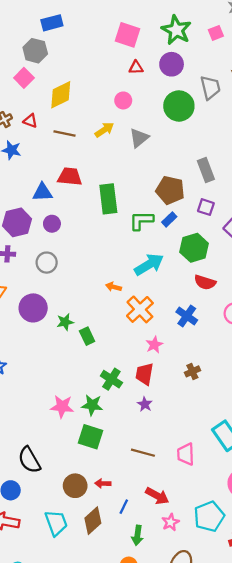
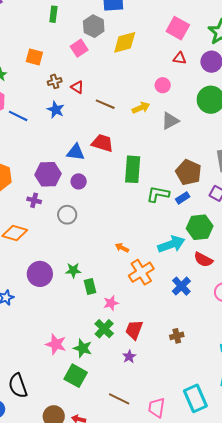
yellow diamond: (61, 95) -> (125, 42), moved
cyan arrow: (149, 265) -> (171, 244), moved
purple circle: (33, 308) -> (40, 274), moved
pink star: (154, 345) -> (111, 303), moved

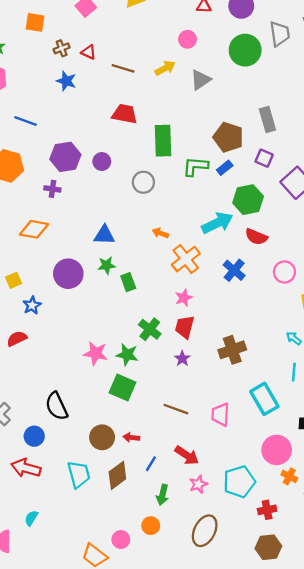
blue line: (18, 116) -> (26, 121), moved
blue triangle: (76, 152) -> (104, 235), moved
gray circle: (67, 215) -> (143, 182), moved
pink star: (111, 303) -> (184, 298), moved
brown cross: (177, 336) -> (232, 350), moved, size x1.6

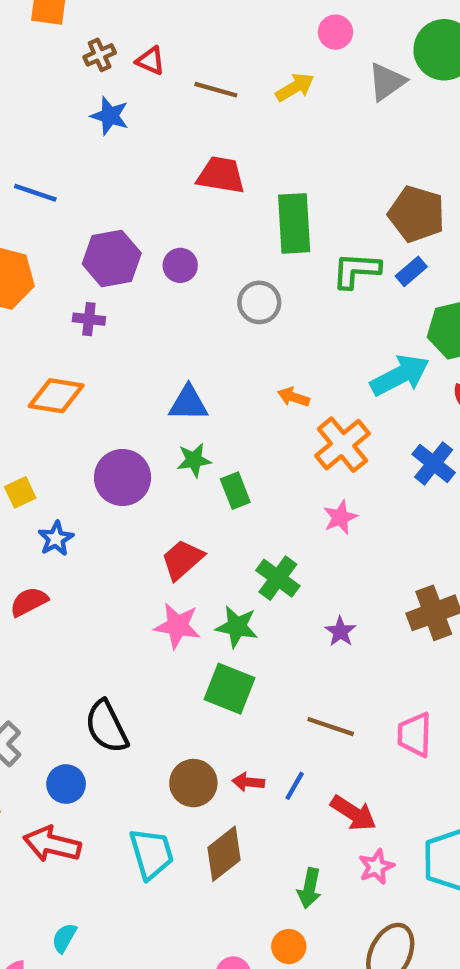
gray triangle: (201, 80) -> (387, 82), moved
red trapezoid: (185, 327) -> (182, 560), moved, turned 35
blue line: (151, 464) -> (295, 786), moved

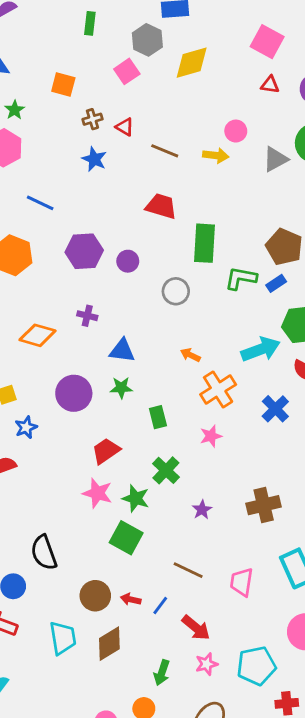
pink circle: (335, 32) -> (236, 131), moved
yellow arrow: (295, 87) -> (216, 155), turned 30
purple cross: (89, 319) -> (87, 316), moved
green rectangle: (235, 491) -> (158, 417), moved

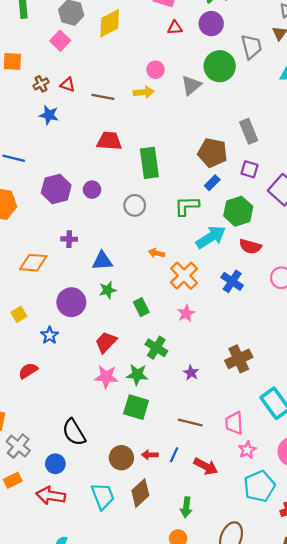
green L-shape: (241, 278) -> (187, 206), moved
blue star: (26, 427) -> (50, 335), moved
pink star: (207, 664) -> (247, 450), moved

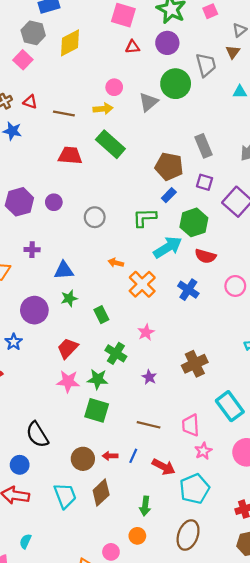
green rectangle: (149, 163) -> (110, 144), moved, turned -40
pink star: (186, 313) -> (146, 332), moved
cyan pentagon: (259, 486) -> (194, 489), moved

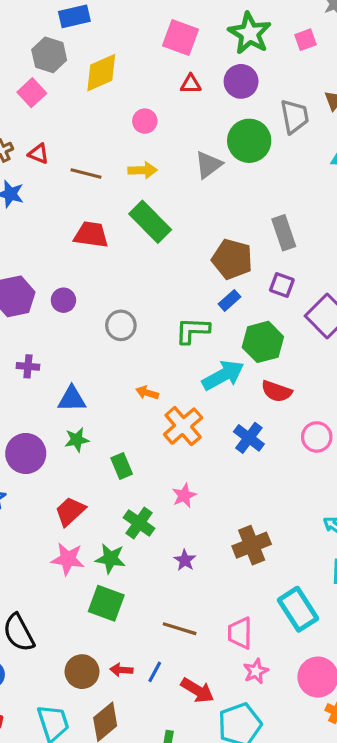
pink circle: (114, 87) -> (145, 121), moved

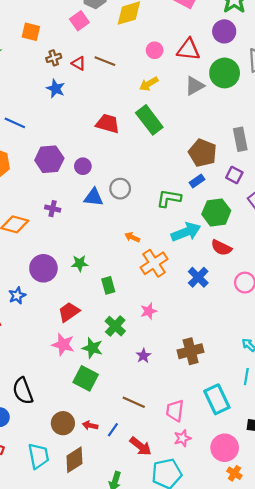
red triangle: (191, 84) -> (188, 50), moved, size x1.6
yellow arrow: (143, 170) -> (149, 84), turned 144
brown line: (86, 173) -> (105, 61), moved
blue triangle: (72, 399) -> (94, 197), moved

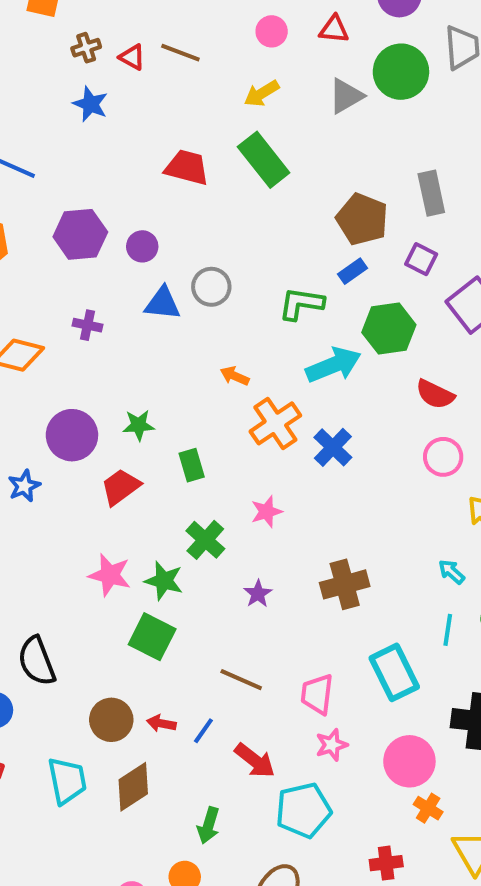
red triangle: (188, 50) -> (334, 29), size x0.7
red semicircle: (221, 248) -> (435, 394), moved
blue cross: (198, 277) -> (333, 447), moved
red trapezoid: (69, 312) -> (121, 487), moved

